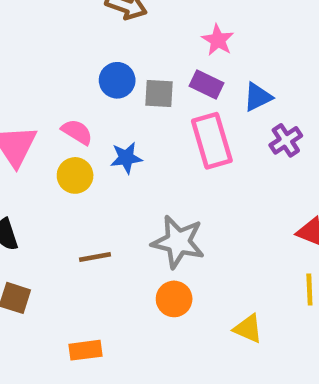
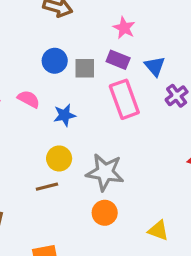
blue triangle: (258, 97) -> (155, 66), turned -40
yellow circle: (75, 175) -> (59, 158), moved

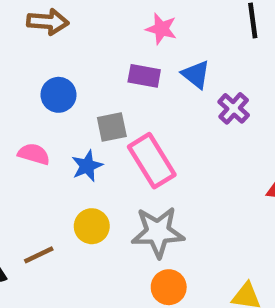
pink star: (124, 28) -> (161, 29), moved
gray square: (85, 68) -> (112, 127), moved
pink rectangle: (124, 99) -> (152, 161), moved
brown line: (47, 187) -> (39, 255), moved

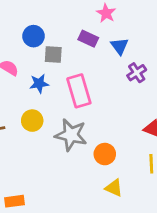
gray square: (112, 127) -> (53, 55), moved
orange circle: (169, 287) -> (105, 154), moved

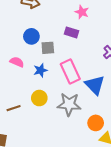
blue triangle: (119, 46) -> (95, 85), moved, size x1.5
orange circle: (105, 154) -> (96, 123), moved

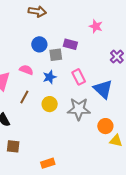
pink star: (82, 12) -> (96, 26), moved
purple rectangle: (71, 32) -> (70, 44), moved
pink rectangle: (70, 71) -> (79, 77), size x0.7
brown line: (14, 108) -> (24, 97), moved, turned -40

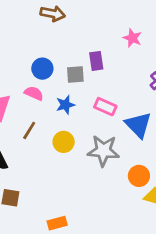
blue circle: (39, 44) -> (42, 69), moved
purple rectangle: (70, 44) -> (96, 61), turned 64
pink rectangle: (79, 77) -> (105, 107), turned -42

